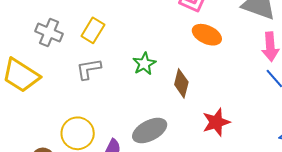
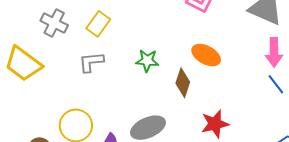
orange ellipse: (207, 35) -> (206, 55), moved
green star: (144, 64) -> (147, 61), turned 30

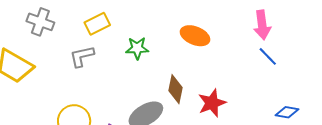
yellow rectangle: (98, 24) -> (97, 24), moved, turned 35
brown diamond: (183, 83) -> (175, 89), moved

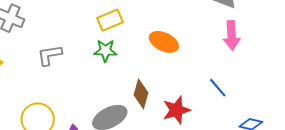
yellow rectangle: (97, 24) -> (110, 20), moved
blue line: (268, 56) -> (218, 88), moved

